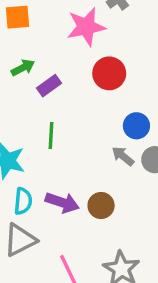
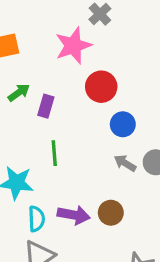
purple rectangle: (49, 86) -> (46, 106), turned -30
blue circle: (136, 126) -> (123, 124), moved

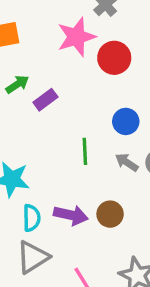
red circle: (101, 87) -> (114, 58), moved
purple rectangle: (46, 106) -> (45, 100), turned 35
green line: (54, 153) -> (85, 151), moved

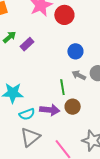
green line: (85, 151) -> (62, 87), moved
cyan semicircle: (32, 218) -> (27, 114), turned 77

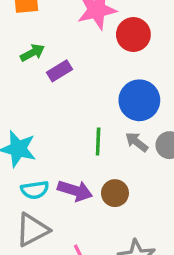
blue circle: (75, 51) -> (139, 100), size x1.5
green line: (62, 87) -> (98, 141), moved

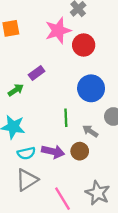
green arrow: (32, 53) -> (16, 90), moved
gray arrow: (137, 142) -> (90, 131), moved

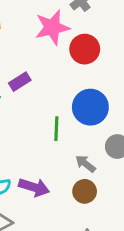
green line: (66, 118) -> (56, 129), moved
brown circle: (80, 151) -> (85, 191), moved

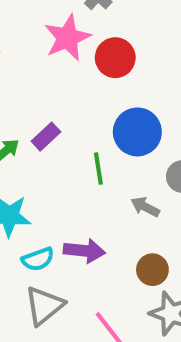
purple rectangle: (20, 82) -> (46, 137), moved
brown circle: (85, 191) -> (152, 270), moved

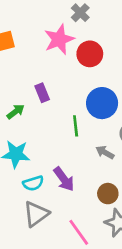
purple rectangle: (46, 137) -> (42, 93), moved, turned -72
purple arrow: (84, 251) -> (64, 179), turned 45

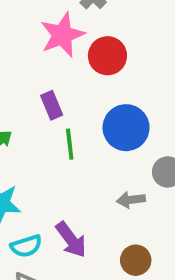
purple rectangle: (42, 93) -> (52, 105), moved
green line: (76, 126) -> (70, 144), moved
gray arrow: (105, 152) -> (131, 200), turned -36

